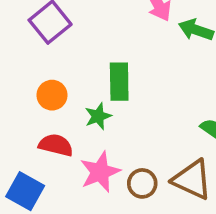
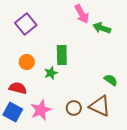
red semicircle: (56, 145) -> (18, 88), moved
pink star: (100, 172) -> (41, 110), moved

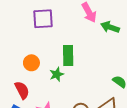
purple square: (26, 24) -> (43, 19), moved, turned 35
red semicircle: (18, 88) -> (22, 90), turned 48

